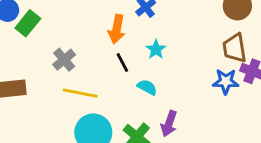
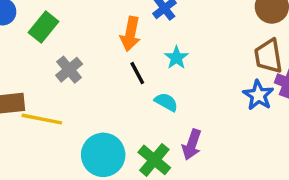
green rectangle: (28, 23) -> (44, 27), moved
blue star: (226, 81) -> (258, 95), turned 30
yellow line: (80, 93) -> (42, 119), moved

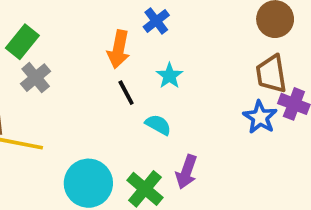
gray cross: (69, 70) -> (36, 78), moved

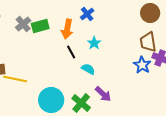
green rectangle: (22, 42) -> (40, 26), moved, turned 36
gray cross: (36, 78) -> (23, 24), moved
purple arrow: (186, 172) -> (103, 94), turned -66

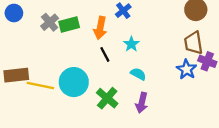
cyan semicircle: (88, 69) -> (138, 74), moved
purple arrow: (103, 94) -> (142, 103), turned 60
cyan circle: (51, 100) -> (74, 82), moved
green cross: (81, 103) -> (107, 98), moved

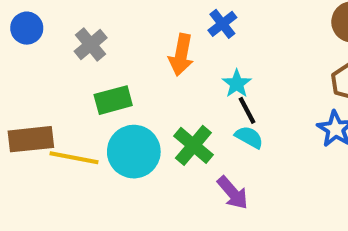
green rectangle: (69, 24) -> (113, 100), moved
black line: (105, 54) -> (247, 110), moved
green cross: (107, 98) -> (193, 145), moved
purple arrow: (142, 103) -> (233, 193), moved, turned -54

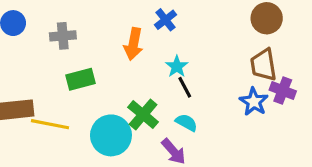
gray cross: (91, 45) -> (63, 36), turned 35
cyan semicircle: (249, 137) -> (186, 123), moved
cyan circle: (134, 152) -> (111, 135), moved

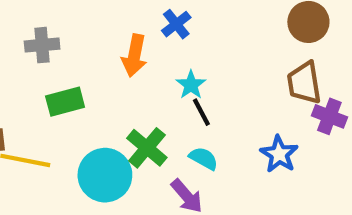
blue star: (254, 102) -> (279, 154), moved

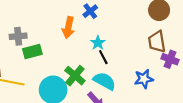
gray cross: (42, 45) -> (18, 36), moved
blue star: (279, 154) -> (144, 79), turned 30
cyan semicircle: (204, 158) -> (104, 81), size x1.5

